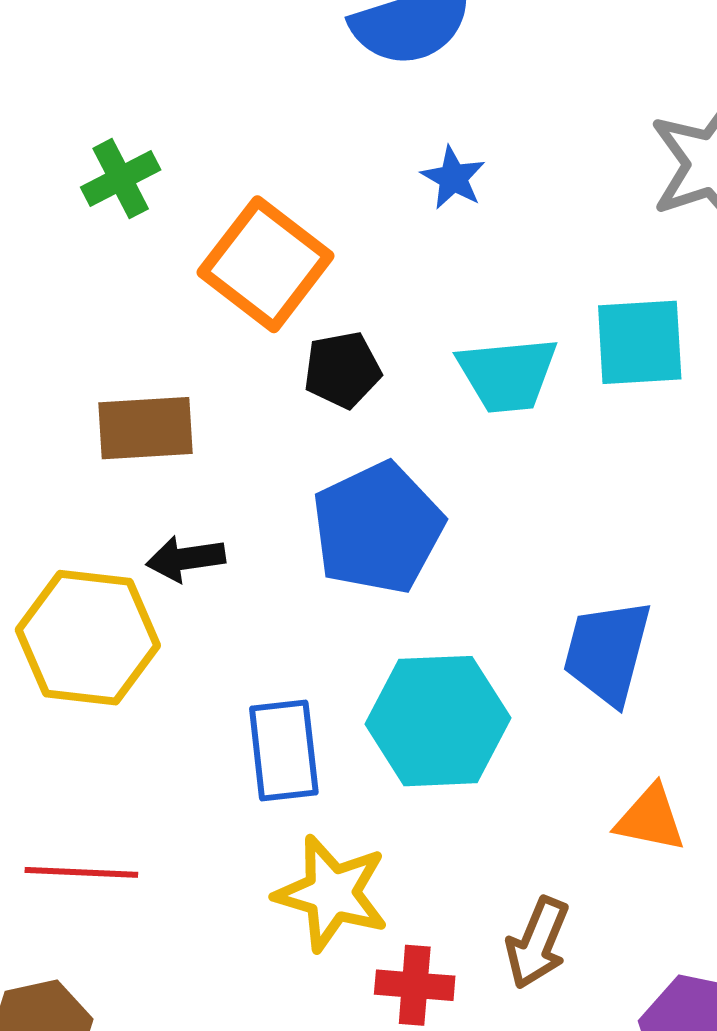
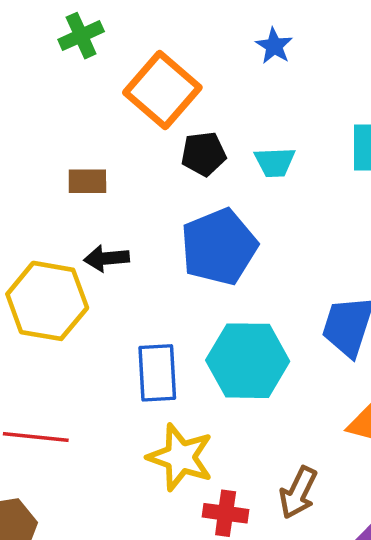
cyan trapezoid: (507, 374) -> (275, 162), moved, size x0.7
brown rectangle: (146, 428) -> (87, 181), size x0.7

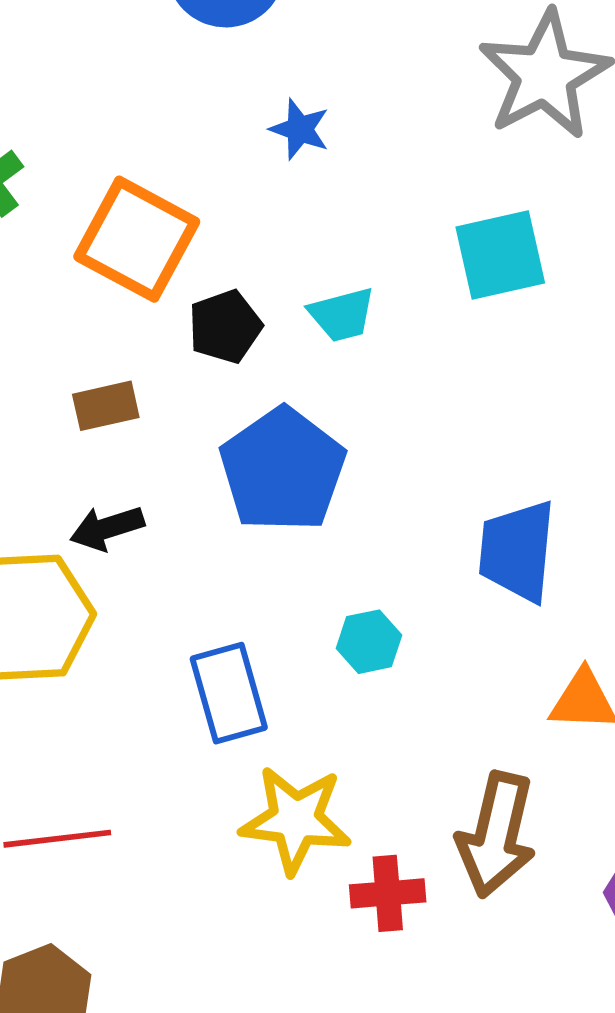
brown rectangle: (87, 181) -> (106, 406), moved
cyan hexagon: (248, 361) -> (369, 642), size x0.5
brown arrow: (298, 493) -> (496, 835), size x1.4

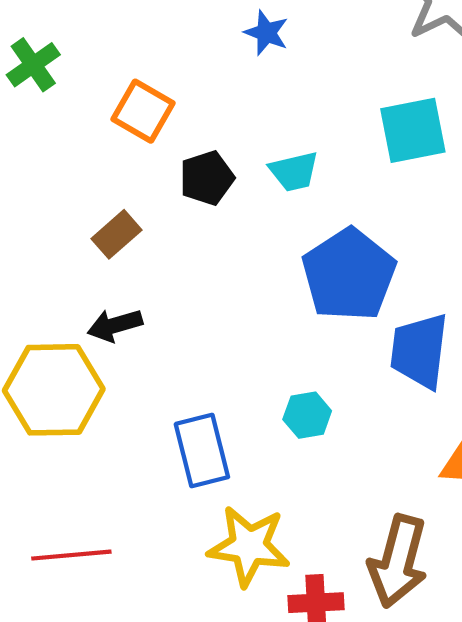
orange square: (137, 239) -> (143, 111), size x0.7
brown rectangle: (106, 406) -> (116, 234), turned -30
blue pentagon: (283, 470) -> (349, 275), moved

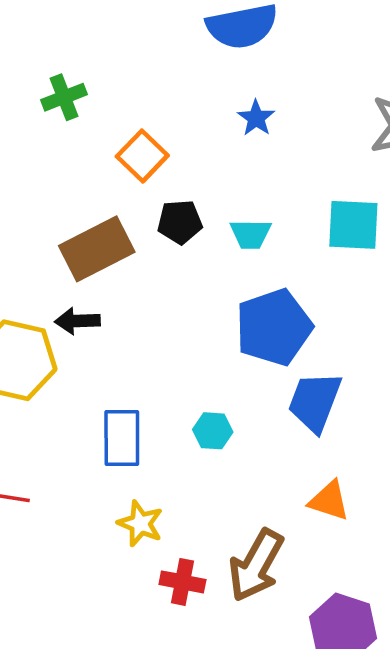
brown rectangle: (116, 234) -> (97, 249), size x1.8
yellow star: (249, 546) -> (140, 524), size x0.7

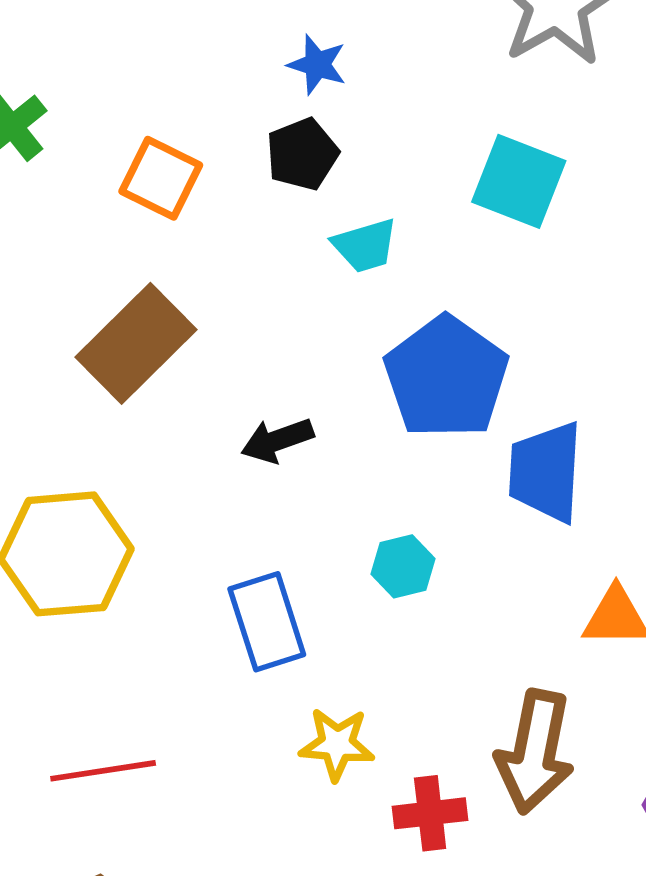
black pentagon: (180, 222) -> (302, 154), moved
cyan square: (353, 225) -> (519, 181), turned 36
black arrow: (77, 321) -> (277, 440), moved

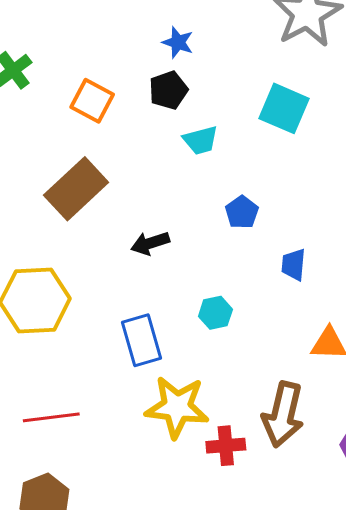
blue pentagon: (446, 377) -> (242, 212), size x0.5
blue trapezoid: (546, 472) -> (294, 265), size x0.6
yellow star: (337, 744) -> (177, 407), size x1.6

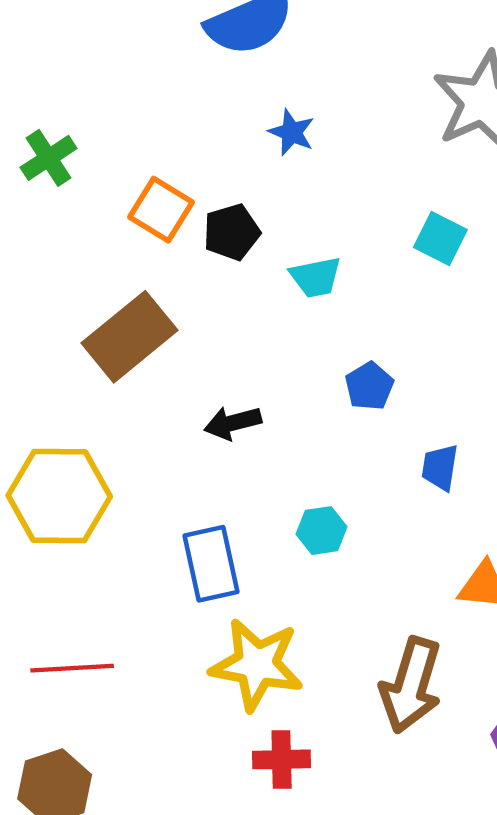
black pentagon: (168, 90) -> (232, 232), moved
cyan square: (284, 108) -> (440, 238), size x0.7
red cross: (226, 446) -> (282, 759), moved

